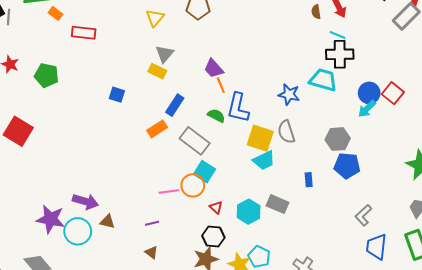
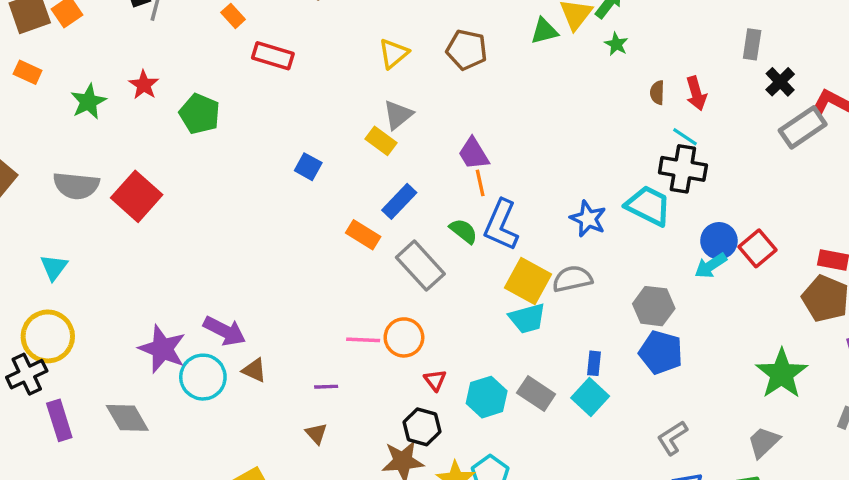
orange rectangle: (157, 129) -> (363, 235), turned 54
gray semicircle: (286, 132) -> (572, 279), turned 85
cyan square: (204, 172) -> (590, 397), moved

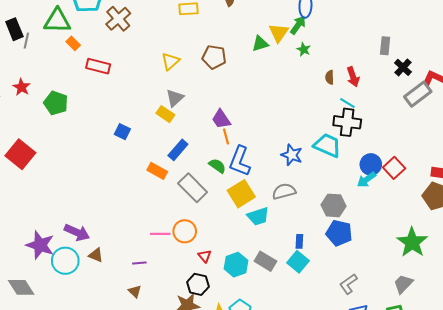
yellow square: (528, 281) -> (241, 194), moved, turned 32

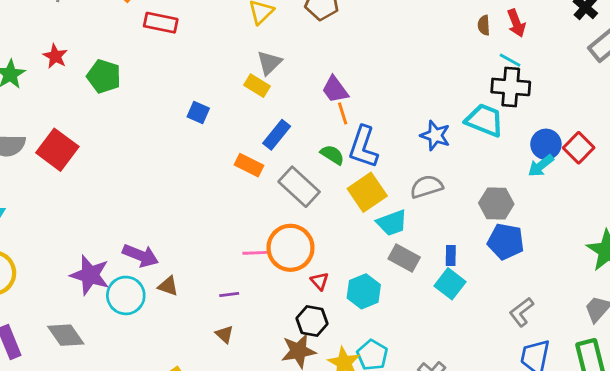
orange circle: (185, 231) -> (290, 248), size x1.4
gray rectangle: (265, 261) -> (404, 258), moved

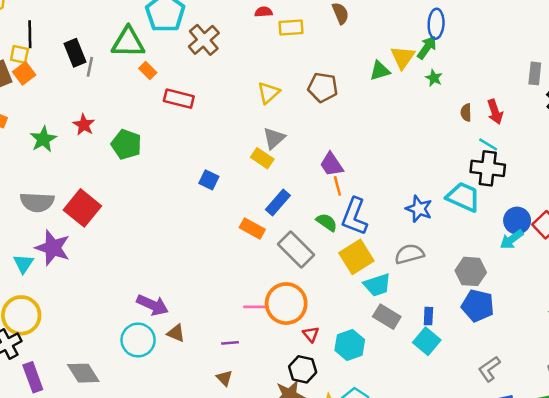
purple star: (90, 275) -> (53, 248), moved

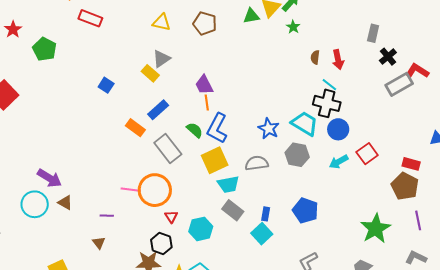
yellow triangle: (268, 93) -> (162, 22), turned 48
blue circle: (517, 221) -> (338, 129), moved
gray hexagon: (471, 271) -> (297, 155), moved

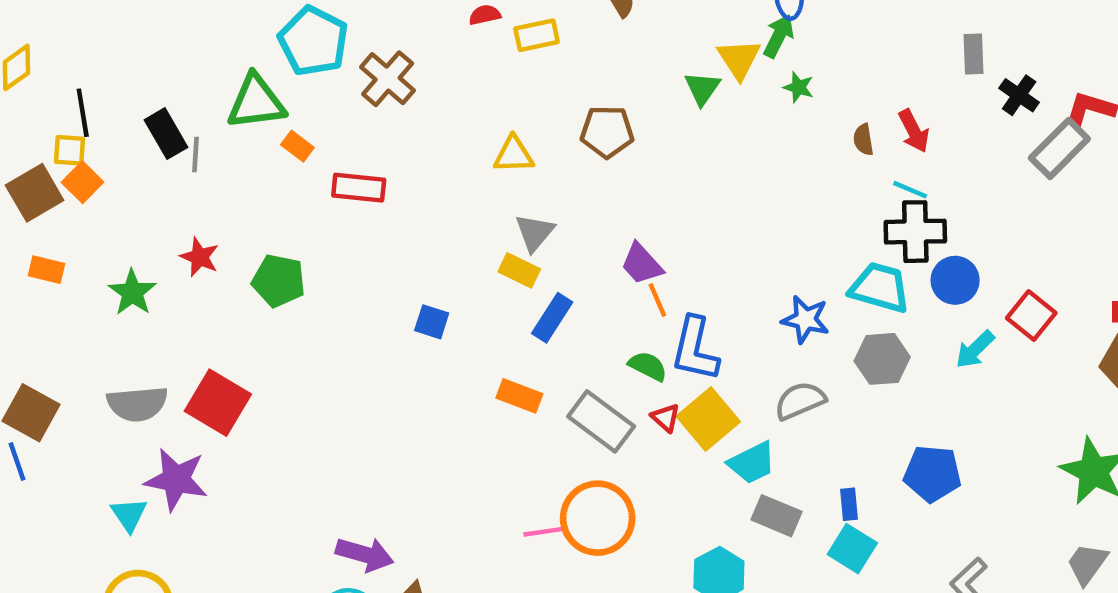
green triangle: (251, 16) -> (702, 88), turned -30
blue rectangle: (158, 110) -> (552, 318), moved
red triangle: (171, 217) -> (666, 418), moved

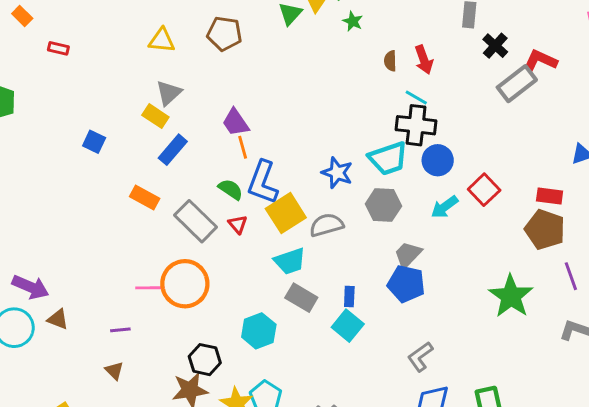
red rectangle: (359, 188) -> (58, 48), size x0.6
cyan trapezoid: (880, 288) -> (388, 158), turned 138
yellow square: (708, 419) -> (286, 213), moved
gray trapezoid: (1087, 564) -> (408, 255), moved

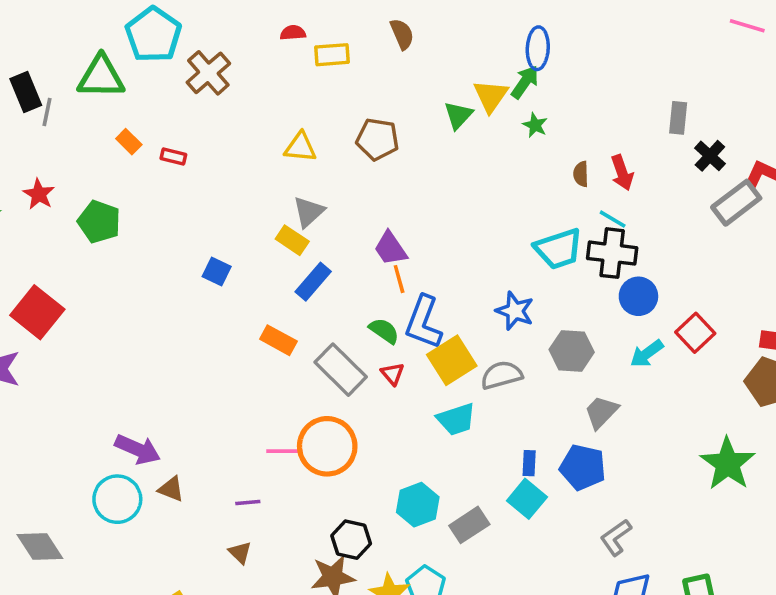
orange rectangle: (22, 16) -> (129, 142), moved
cyan trapezoid: (388, 158) -> (559, 249), moved
blue pentagon: (406, 284) -> (583, 467), moved
gray rectangle: (301, 298) -> (469, 525), moved, turned -64

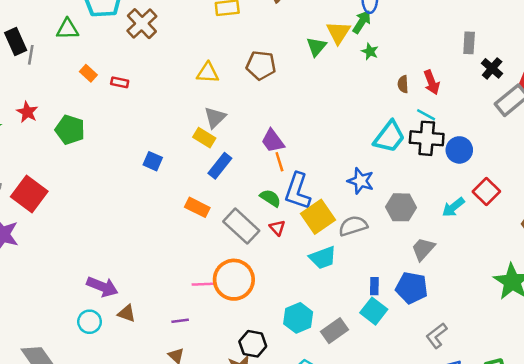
green triangle: (101, 77) -> (67, 29), size x0.7
cyan trapezoid: (559, 249) -> (389, 137), turned -32
blue circle: (638, 296) -> (459, 150), moved
cyan circle: (117, 499) -> (90, 322), size x0.7

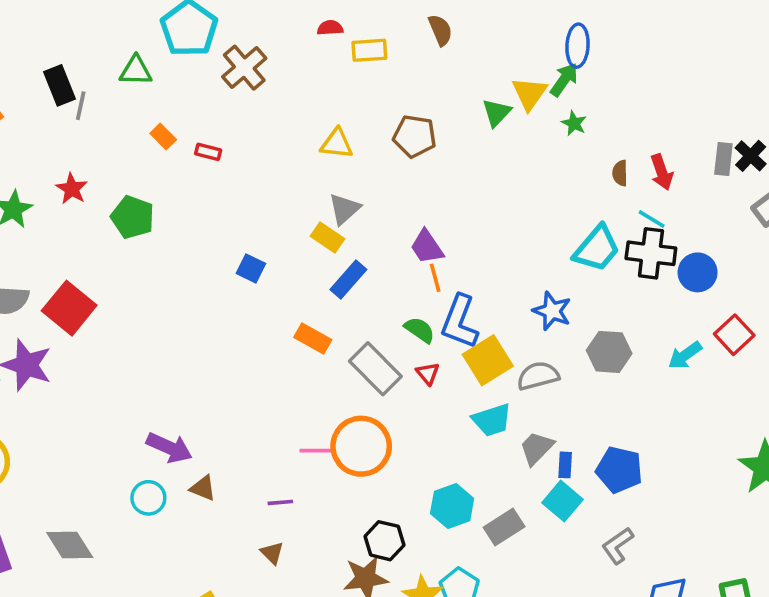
gray rectangle: (469, 43) -> (723, 159), moved
gray trapezoid: (423, 249) -> (537, 448), moved
gray L-shape: (436, 336) -> (618, 546), moved

